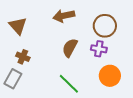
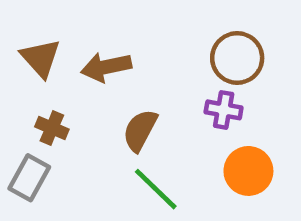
brown arrow: (64, 16) -> (106, 67), moved
brown semicircle: (70, 48) -> (140, 130), moved

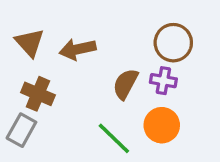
brown cross: (52, 128) -> (38, 94), size x1.4
brown semicircle: (140, 130) -> (125, 84), moved
orange circle: (248, 171) -> (162, 125), moved

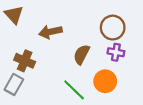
brown triangle: (30, 43) -> (14, 15), moved
purple cross: (163, 81) -> (116, 52), moved

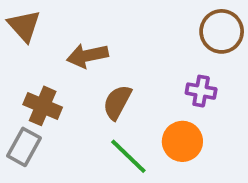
brown circle: (113, 28) -> (222, 31), moved
brown semicircle: (82, 54) -> (117, 102), moved

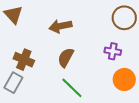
brown arrow: (87, 56) -> (60, 26), moved
orange circle: (182, 141) -> (124, 79), moved

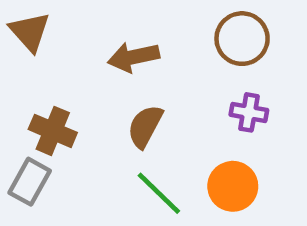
brown circle: (124, 18) -> (242, 39), moved
orange circle: (124, 79) -> (233, 186), moved

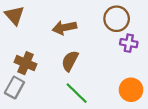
purple cross: (249, 112) -> (129, 43), moved
orange circle: (233, 186) -> (131, 90), moved

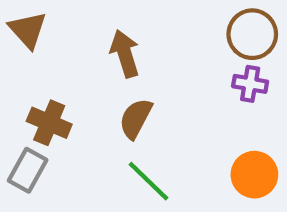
brown circle: (117, 19) -> (252, 34), moved
brown arrow: (64, 28) -> (125, 54), turned 85

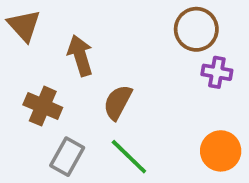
brown circle: (252, 34) -> (196, 29), moved
brown arrow: (125, 54) -> (80, 55), moved
gray rectangle: (28, 170) -> (67, 157), moved

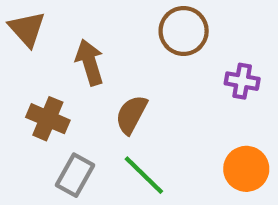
brown circle: (196, 29) -> (184, 31), moved

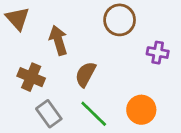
orange circle: (246, 169) -> (141, 110), moved
gray rectangle: (75, 175) -> (49, 114), turned -65

